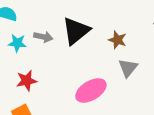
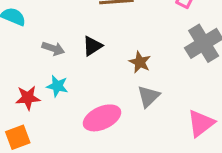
black triangle: (76, 31) -> (92, 46), size x0.6
cyan star: (17, 43) -> (57, 86), moved

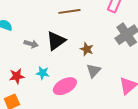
black triangle: (92, 46) -> (56, 41), size x1.5
cyan star: (57, 86) -> (43, 73), moved

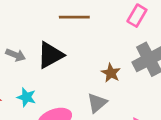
brown star: (87, 49) -> (111, 73), moved

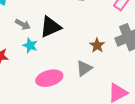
cyan star: (26, 97) -> (30, 45), moved

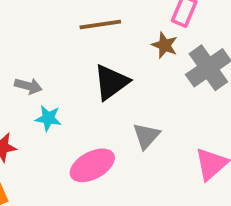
black triangle: (50, 27) -> (111, 82), moved
brown star: (97, 45) -> (165, 45), moved

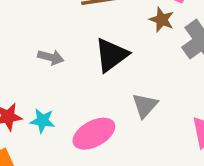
gray arrow: (28, 86) -> (51, 57), moved
cyan star: (48, 118) -> (43, 121), moved

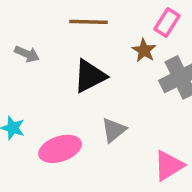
gray arrow: (51, 57) -> (27, 54), moved

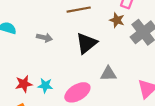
gray triangle: (114, 130) -> (108, 74), turned 49

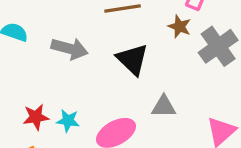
gray arrow: (44, 38) -> (70, 49), size x1.5
black triangle: (87, 43) -> (132, 59), turned -40

